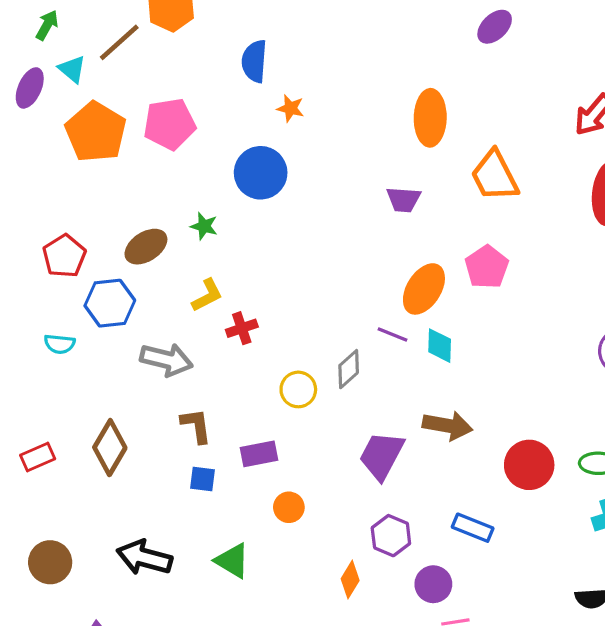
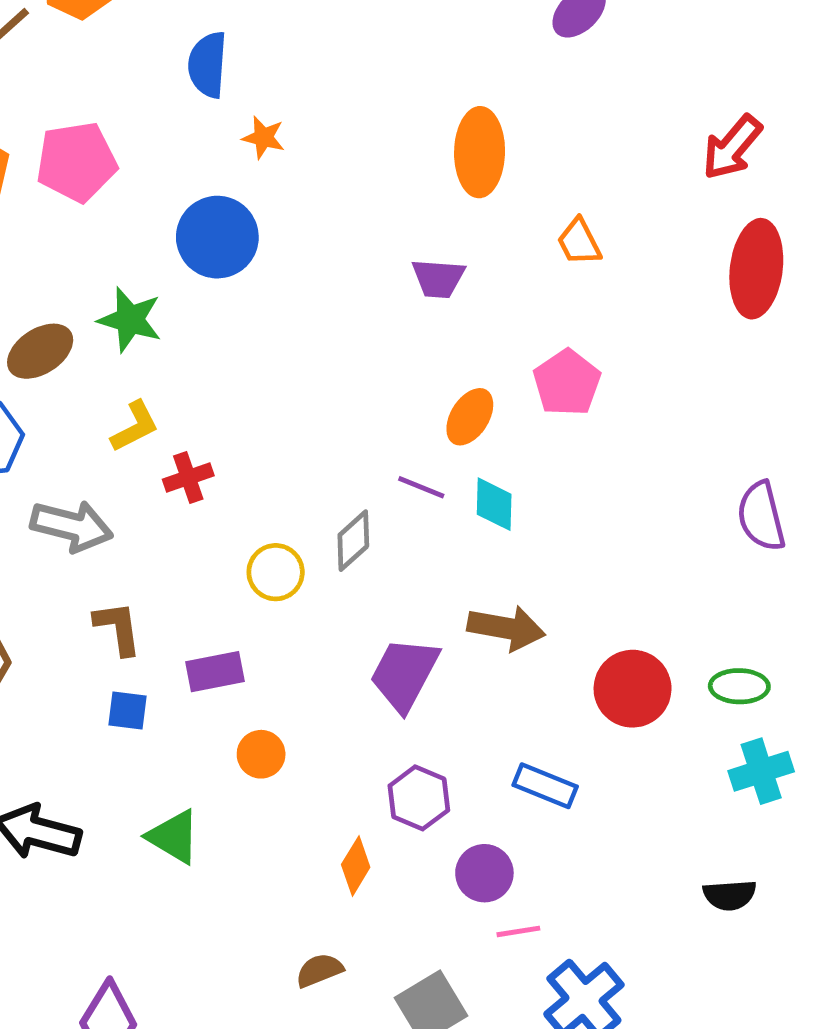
orange trapezoid: (495, 176) -> (579, 242), size x0.6
green star: (204, 226) -> (130, 320), size x1.5
orange ellipse: (424, 289) -> (470, 417), size x0.7

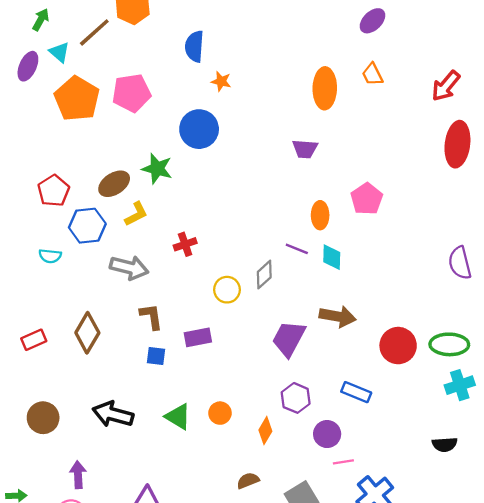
orange trapezoid: (579, 242) -> (372, 74), moved
orange ellipse: (470, 417) -> (320, 215), turned -32
yellow L-shape: (135, 426) -> (136, 214), moved
green ellipse: (739, 686) -> (449, 344), size x1.4
orange circle: (261, 754) -> (220, 413), moved

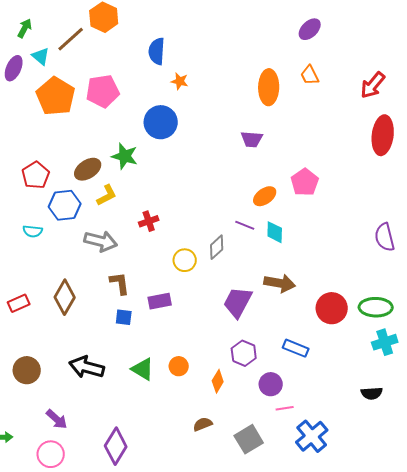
orange ellipse: (320, 215) -> (265, 196), turned 55
purple arrow: (78, 475) -> (57, 419), turned 135

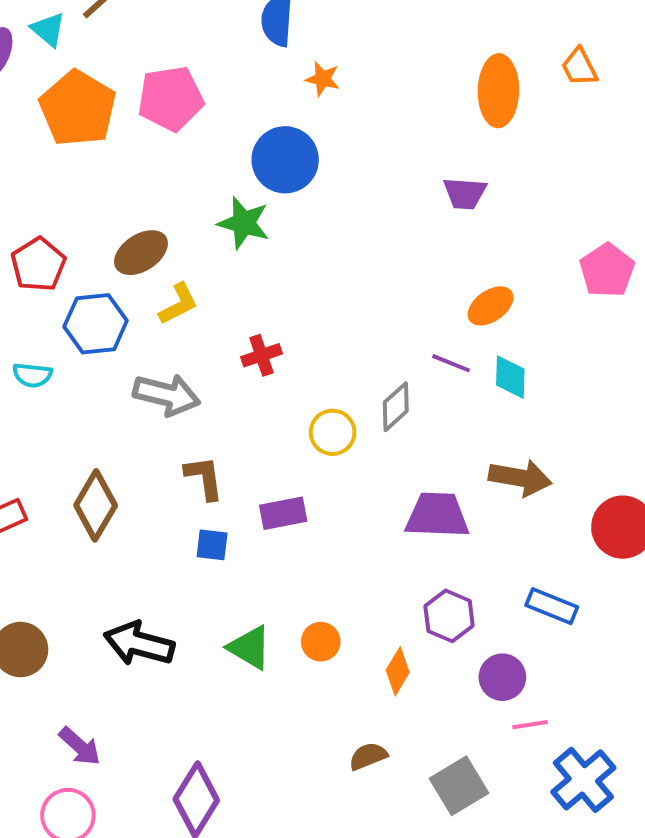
green star: (125, 156) -> (244, 223), moved
pink pentagon: (305, 182) -> (607, 270), moved
purple trapezoid: (238, 302) -> (437, 515), turned 64

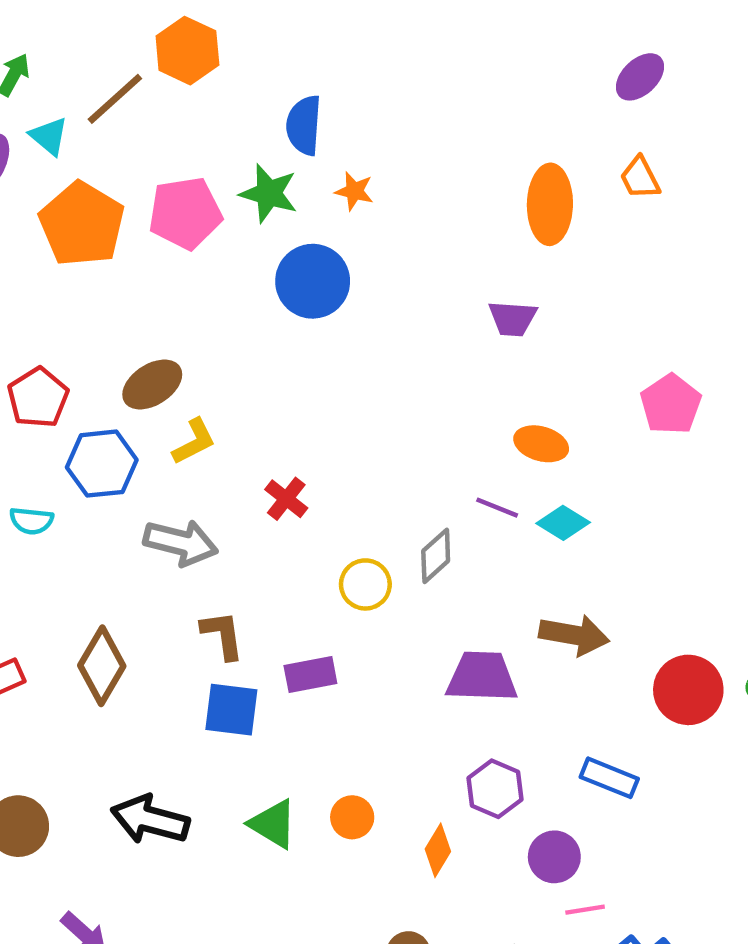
green star: (244, 223) -> (269, 193), moved
orange ellipse: (491, 306) -> (541, 444), turned 51
red cross: (261, 355) -> (286, 499), turned -33
cyan diamond: (510, 377) -> (563, 523), turned -60
blue square: (212, 545) -> (231, 710), size x1.5

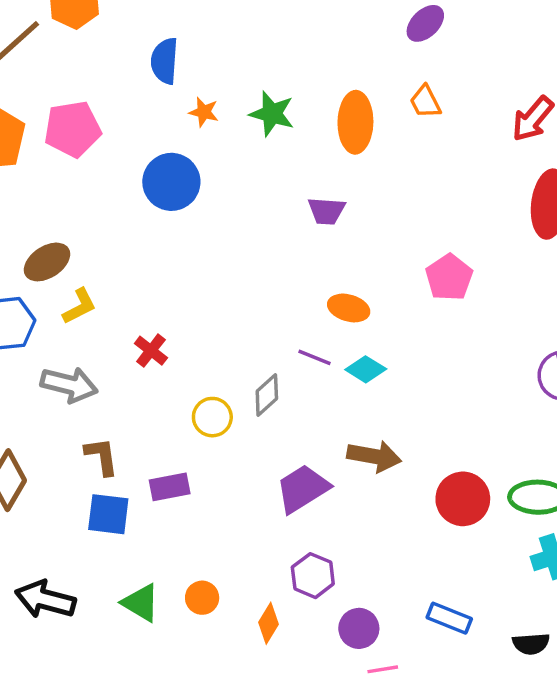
green star: (269, 193) -> (272, 114), moved
purple trapezoid: (482, 677) -> (303, 489), turned -34
blue rectangle: (609, 778) -> (449, 618), moved

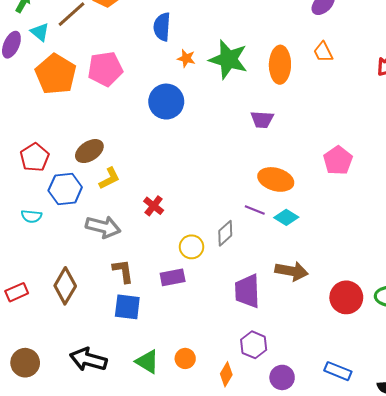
green star: (272, 114) -> (228, 59), size x1.4
orange ellipse: (349, 308) -> (276, 179), size x1.4
purple rectangle: (170, 487) -> (173, 277), moved
purple trapezoid: (303, 489) -> (247, 291), turned -60

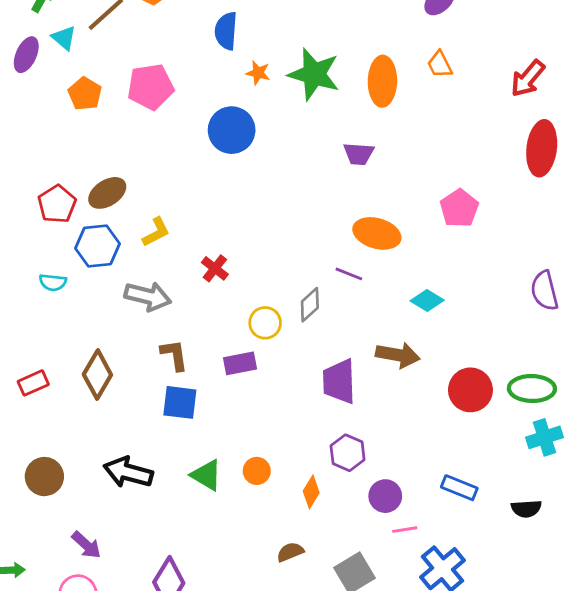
orange pentagon: (56, 74) -> (85, 94), size x0.6
brown ellipse: (89, 151) -> (107, 193), moved
cyan diamond: (286, 217) -> (427, 301), moved

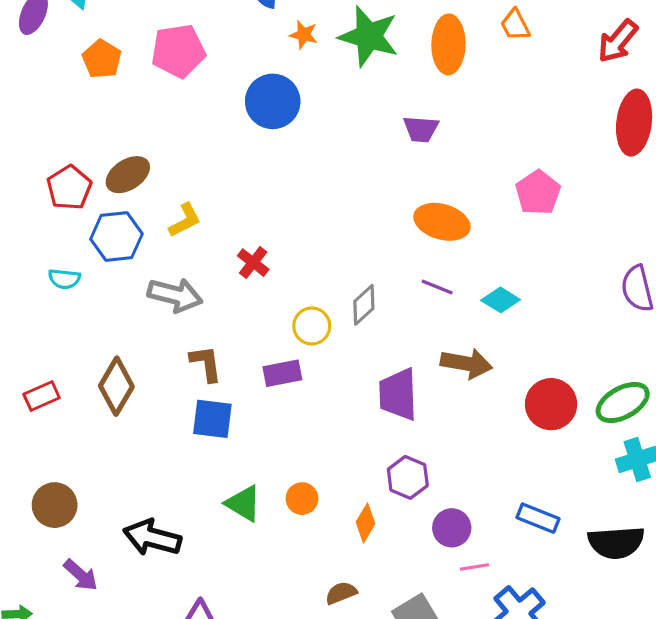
purple line: (349, 274) -> (437, 287), moved
green ellipse: (532, 389) -> (623, 403), turned -30
black arrow: (128, 472) -> (152, 538), moved
black semicircle: (526, 509) -> (616, 542), size x1.6
purple arrow: (86, 545) -> (81, 575), moved

